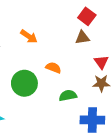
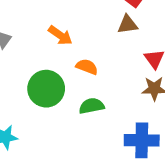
orange arrow: (29, 36) -> (60, 35), moved
green semicircle: (68, 95) -> (92, 106), moved

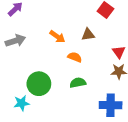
brown triangle: (128, 24) -> (88, 35), moved
green circle: (46, 89) -> (39, 84), moved

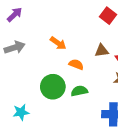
brown triangle: (88, 35) -> (102, 51), moved
green circle: (39, 84) -> (53, 87), moved

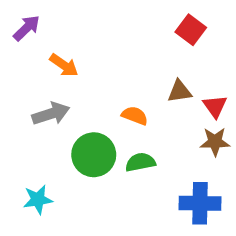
orange arrow: (58, 43) -> (64, 65), moved
gray arrow: (15, 47) -> (51, 114), moved

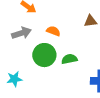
orange semicircle: (135, 116) -> (53, 31), moved

